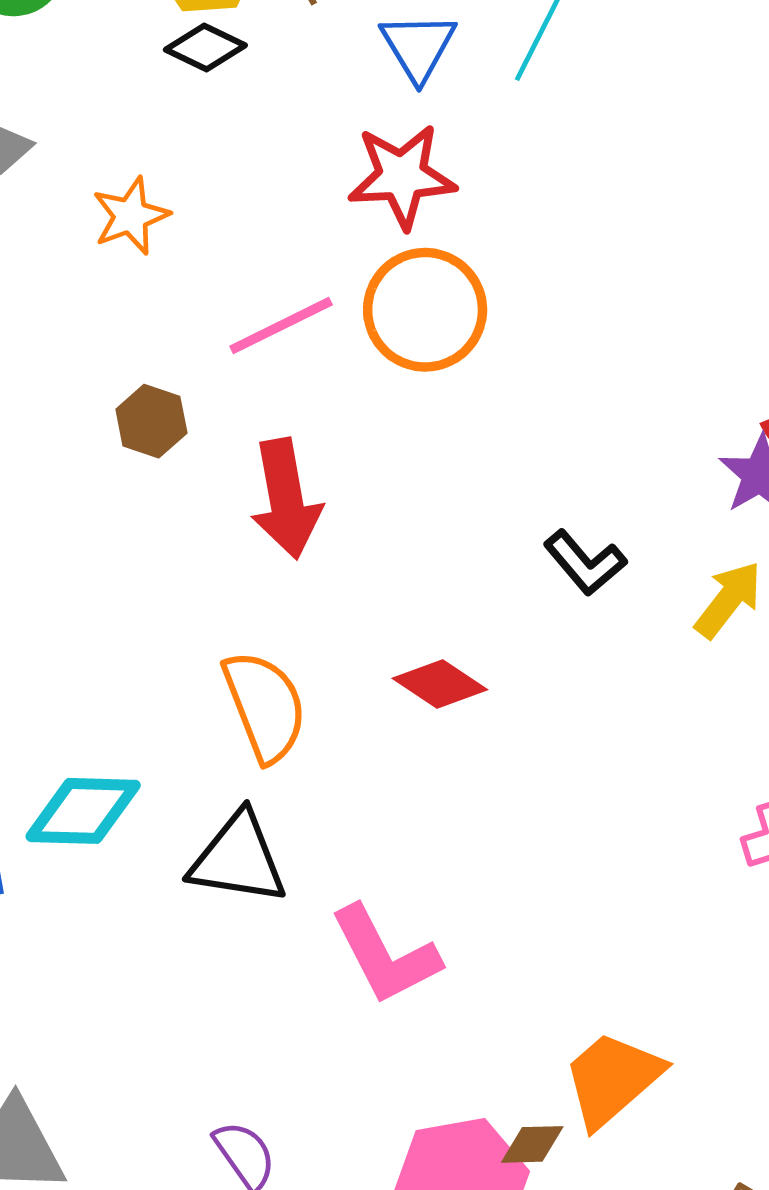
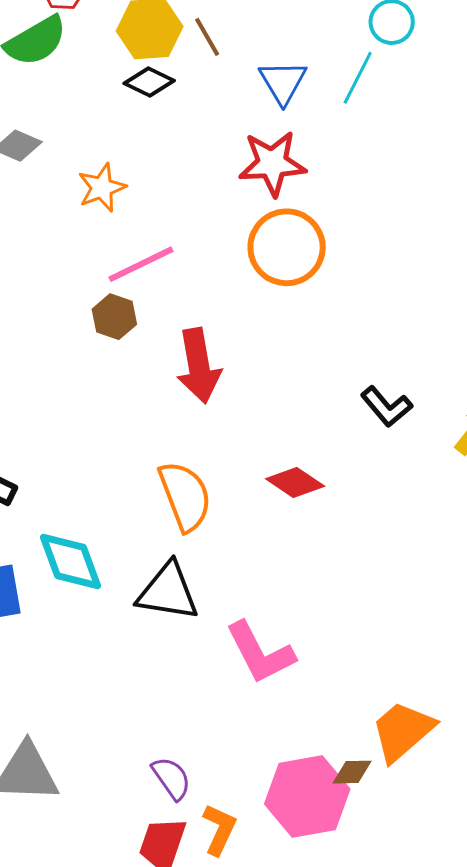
pink line: (281, 326) -> (141, 264), moved
cyan diamond: (83, 811) -> (71, 561), turned 68

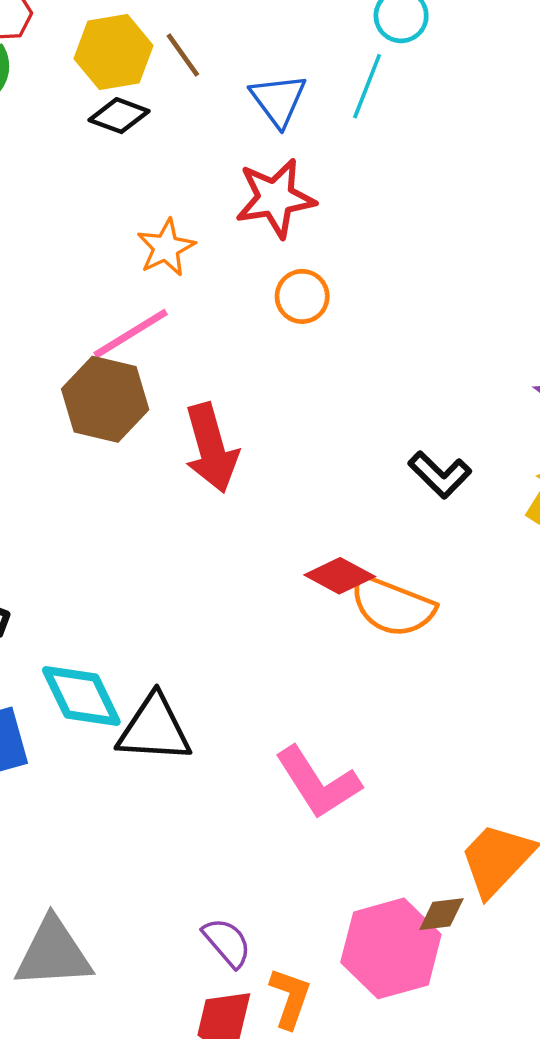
orange star: (102, 188) -> (166, 248), moved
orange circle: (287, 247) -> (302, 296), size x0.6
brown hexagon: (114, 317) -> (105, 399), size x1.6
orange semicircle: (185, 496) -> (392, 606), moved, turned 138
black triangle: (168, 592) -> (154, 729), moved

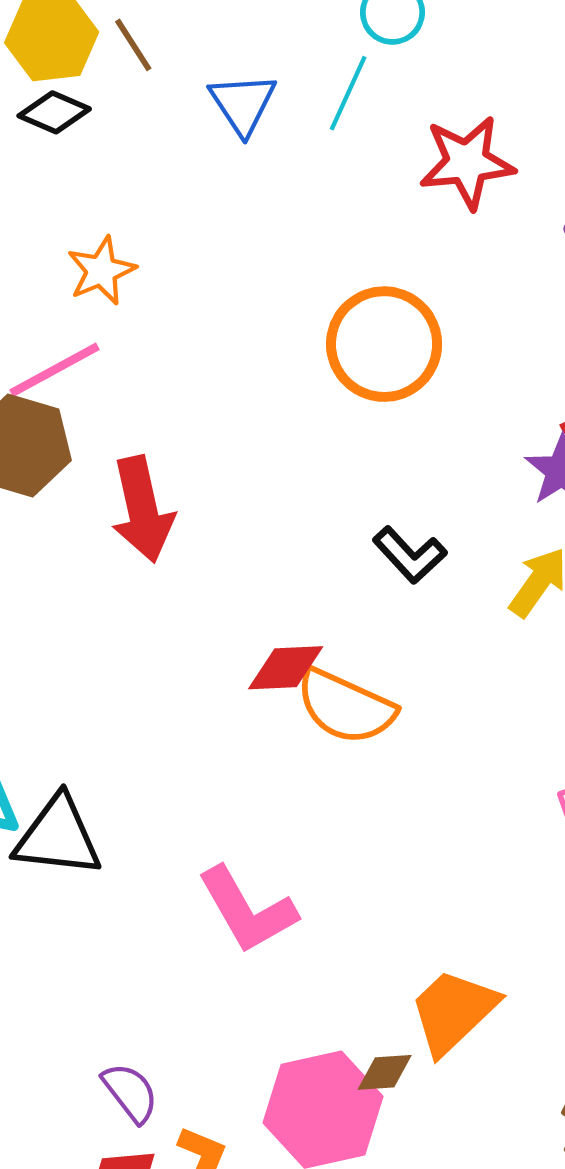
red star: (275, 198) -> (467, 162), moved
orange circle: (302, 296) -> (384, 344), moved, size x1.8
red diamond: (340, 576) -> (286, 668), turned -34

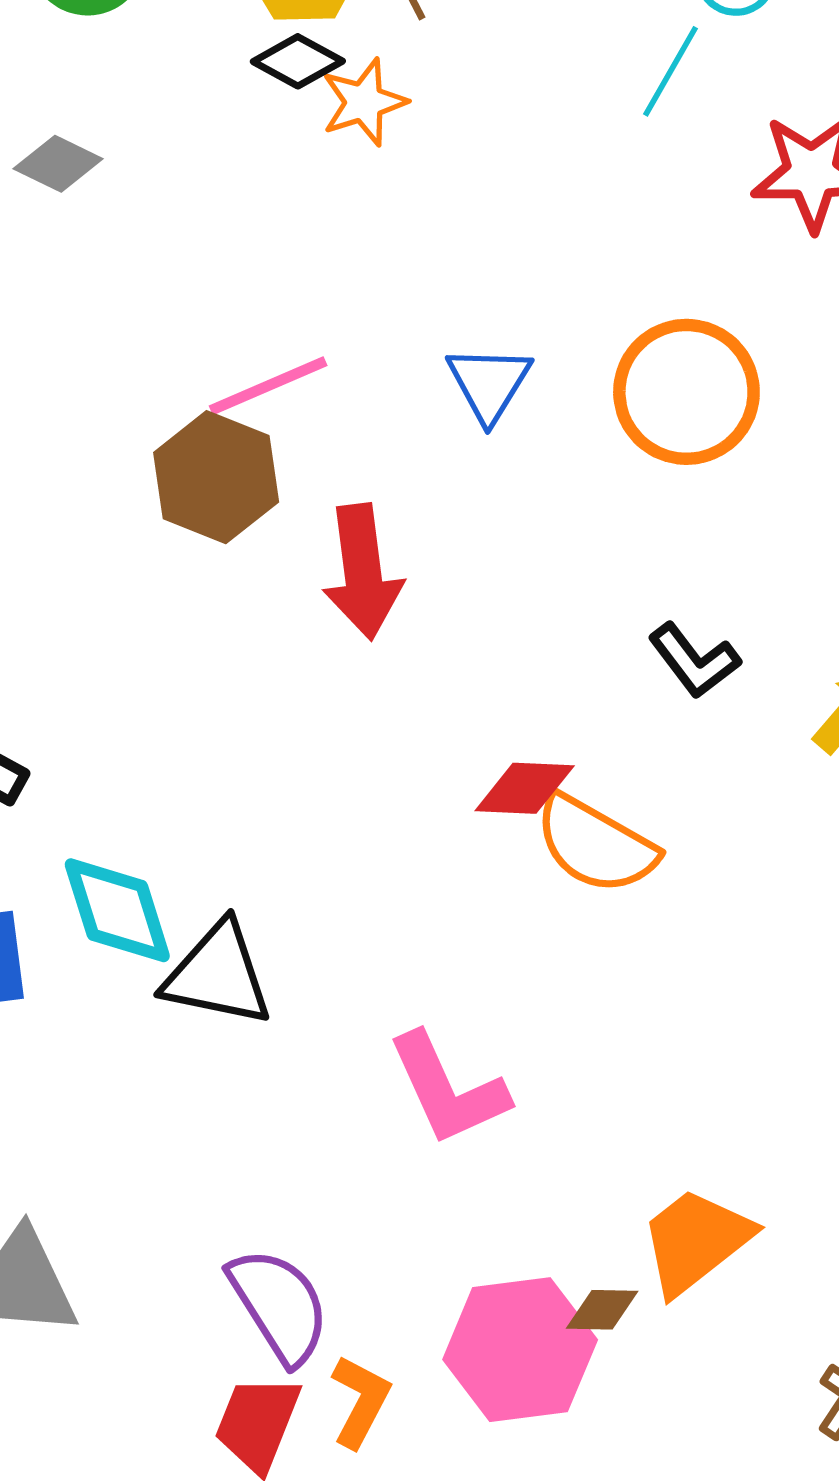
blue triangle: (243, 104) -> (489, 383), moved
orange star: (101, 271) -> (364, 102), moved
purple semicircle: (130, 1093) -> (279, 1306), size x1.5

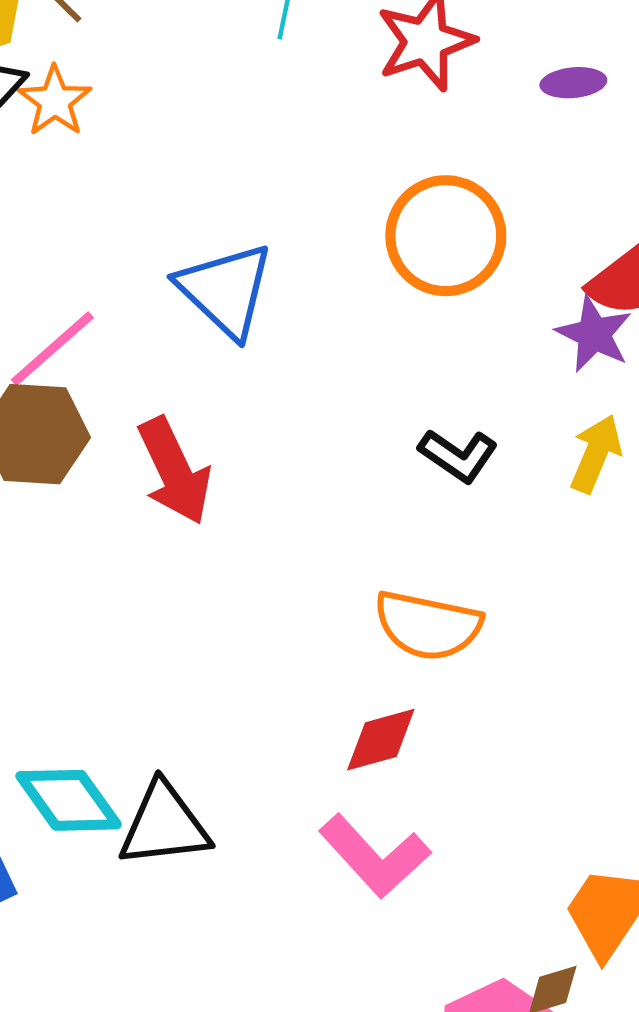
blue triangle: (489, 383) -> (225, 290), size x1.4
orange circle: (686, 392) -> (446, 236), moved
red diamond: (525, 788) -> (381, 740), moved

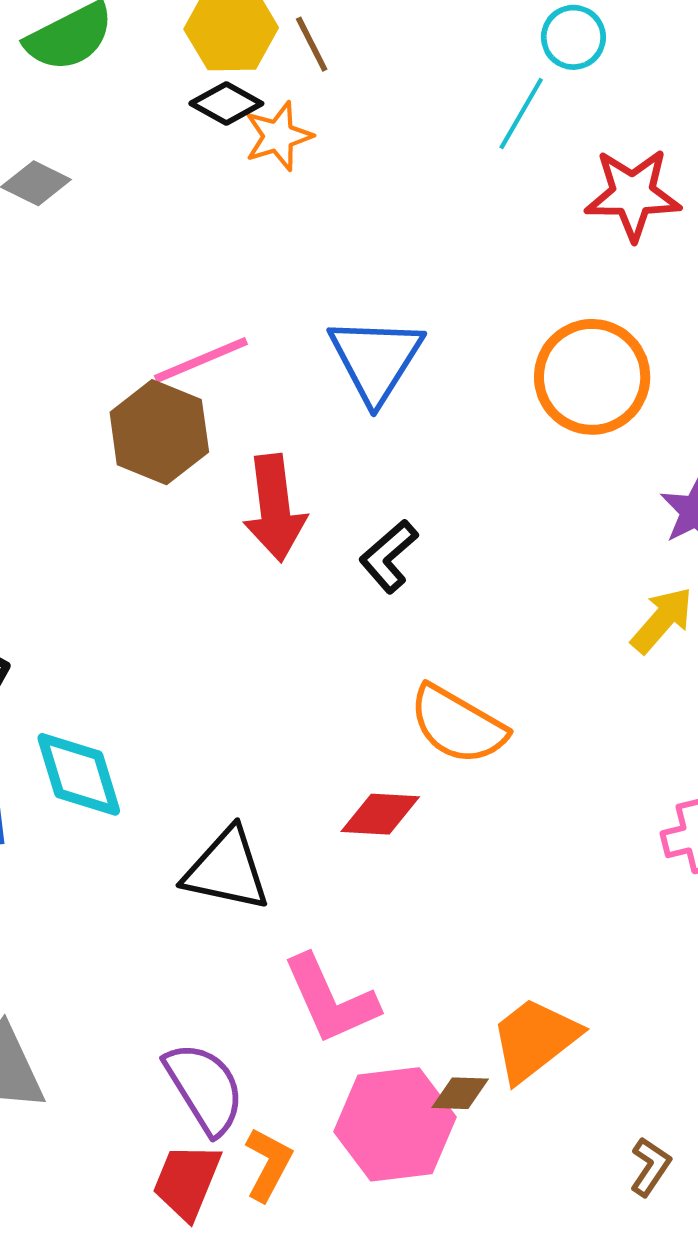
black L-shape: (458, 455) -> (389, 556), moved, turned 86
black triangle: (164, 825) -> (227, 870), moved
pink L-shape: (375, 856) -> (331, 999), moved

